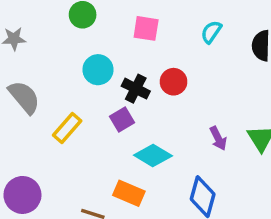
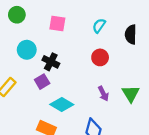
red circle: (174, 82) -> (100, 57), moved

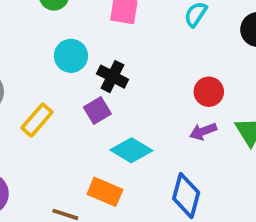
red circle: (100, 57) -> (209, 92), moved
purple arrow: (103, 94) -> (203, 131), turned 96

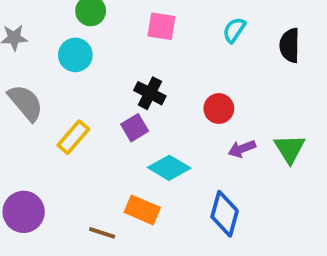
cyan circle: (71, 56) -> (75, 55), moved
red circle: (209, 92) -> (219, 109), moved

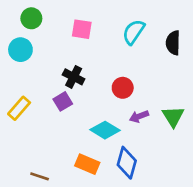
cyan semicircle: (234, 30) -> (134, 32), size x1.4
cyan diamond: (169, 168) -> (105, 130), moved
orange rectangle: (142, 210) -> (87, 164), moved

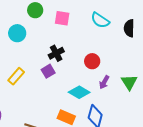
green circle: (31, 18) -> (35, 10), moved
cyan semicircle: (134, 32) -> (100, 20), turned -90
black cross: (74, 77) -> (56, 53), turned 35
purple arrow: (139, 116) -> (104, 82), turned -40

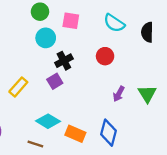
cyan circle: (17, 33) -> (46, 38), moved
red circle: (92, 61) -> (105, 56), moved
cyan diamond: (79, 92) -> (48, 121), moved

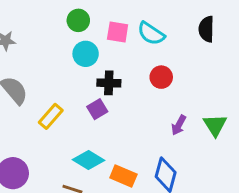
cyan semicircle: (114, 23) -> (151, 33), moved
black semicircle: (147, 32) -> (206, 29), moved
black cross: (64, 61) -> (109, 83), turned 30

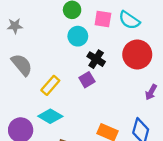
red circle: (161, 77) -> (137, 54), size x1.6
black cross: (109, 83) -> (96, 59), turned 30
cyan diamond: (88, 160) -> (50, 116), moved

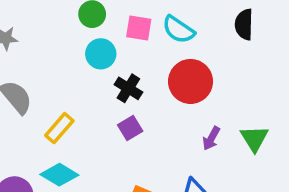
purple square: (87, 80) -> (130, 128), moved

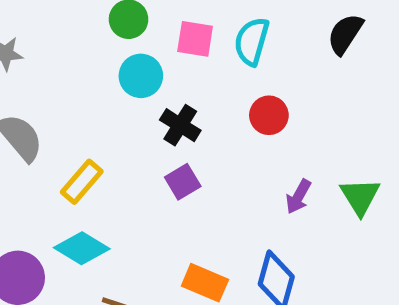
black semicircle: (244, 24) -> (345, 34), turned 32
cyan semicircle: (178, 30) -> (252, 41), turned 72
red circle: (191, 81) -> (269, 115), size x0.6

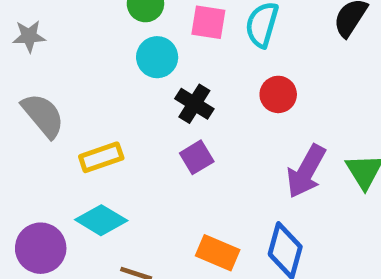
yellow rectangle: (82, 182) -> (101, 157), turned 30
purple arrow: (298, 197) -> (306, 171), size x1.6

